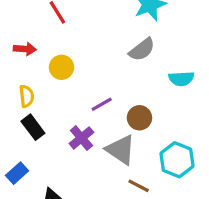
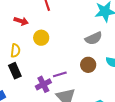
purple line: (102, 104) -> (60, 74), moved
brown circle: (139, 118) -> (88, 65), moved

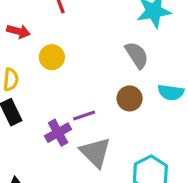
gray semicircle: (94, 38) -> (137, 55), turned -96

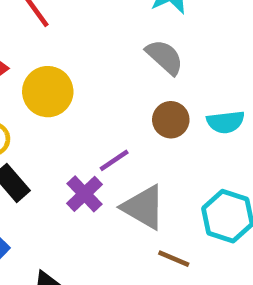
yellow circle: (52, 57) -> (48, 92), size x1.4
cyan semicircle: (171, 92) -> (226, 122), moved

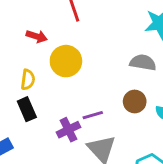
gray semicircle: (165, 57) -> (143, 63), turned -50

